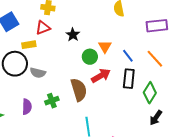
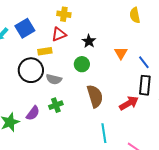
green circle: (90, 57) -> (82, 64), moved
red arrow: (101, 76) -> (129, 103), moved
green cross: (52, 101) -> (56, 105), moved
purple semicircle: (27, 107) -> (33, 113), moved, turned 35

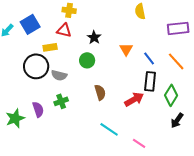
red triangle: (59, 34) -> (64, 30), turned 35
brown semicircle: (95, 96) -> (100, 92), size x0.7
purple semicircle: (33, 113) -> (38, 109), turned -56
cyan line: (104, 133) -> (109, 129), turned -48

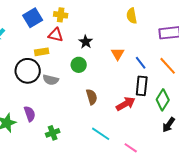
blue square: (30, 24) -> (33, 18), moved
green cross: (61, 101) -> (53, 133), moved

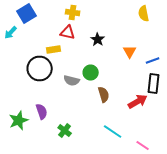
blue square: (33, 18) -> (27, 14), moved
blue line: (141, 63) -> (153, 60), turned -72
green circle: (79, 65) -> (91, 72), moved
gray semicircle: (51, 80) -> (72, 80), moved
green cross: (53, 133) -> (65, 130), turned -32

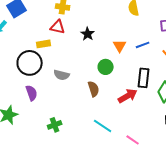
blue line: (153, 60) -> (143, 45), moved
green circle: (91, 72) -> (106, 67), moved
purple semicircle: (42, 112) -> (32, 93), moved
green cross: (65, 130) -> (55, 125), turned 32

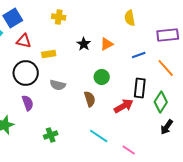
red triangle: (58, 27) -> (24, 41), moved
yellow rectangle: (44, 44) -> (49, 54), moved
orange triangle: (120, 46) -> (107, 44), moved, turned 32

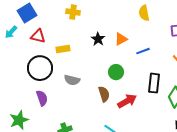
blue line: (139, 55) -> (143, 51), moved
red arrow: (124, 106) -> (127, 101), moved

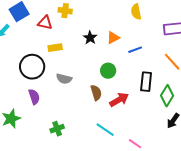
red triangle: (38, 36) -> (45, 23), moved

